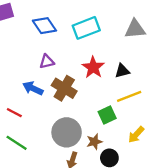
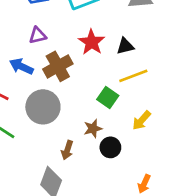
brown cross: (64, 88) -> (58, 66), turned 30
green square: (107, 115) -> (108, 97), turned -30
gray circle: (67, 132) -> (43, 107), moved

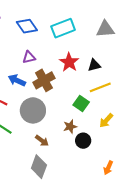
brown arrow: (67, 150) -> (42, 141), moved, turned -72

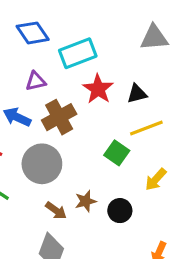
cyan rectangle: (63, 28) -> (78, 53), moved
brown star: (70, 127) -> (86, 201), moved

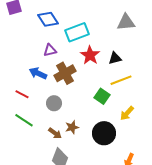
gray circle: (42, 164) -> (54, 103), size x0.6
brown star: (86, 201) -> (72, 127), moved
brown arrow: (56, 211) -> (55, 133), moved
black circle: (120, 211) -> (104, 133), size x1.5

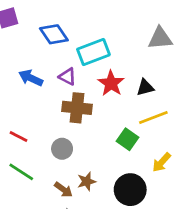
purple triangle: (50, 50) -> (68, 77), moved, turned 40
blue arrow: (38, 73) -> (31, 78), moved
brown cross: (65, 73) -> (77, 108), turned 35

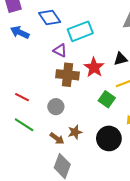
blue arrow: (31, 78) -> (20, 32), moved
red star: (111, 83) -> (94, 67), moved

